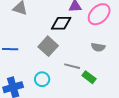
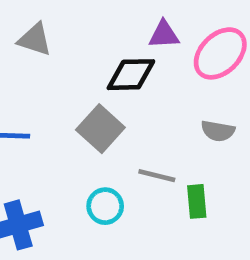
green rectangle: (89, 77) -> (197, 201), turned 48
cyan circle: (42, 79) -> (105, 206), moved

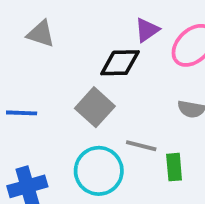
purple triangle: (164, 35) -> (147, 30), turned -32
cyan circle: (105, 206) -> (99, 171), size x1.6

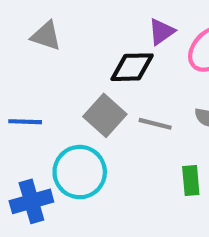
gray line: (141, 146) -> (155, 124), moved
cyan circle: (99, 171) -> (80, 172), moved

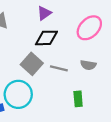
purple triangle: (161, 32) -> (44, 13), moved

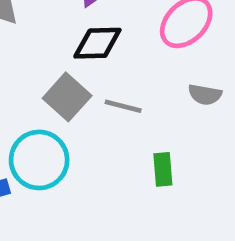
gray semicircle: (88, 65) -> (205, 95), moved

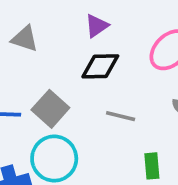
gray square: (67, 97) -> (50, 109), moved

